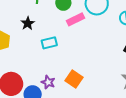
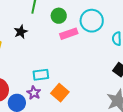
cyan rectangle: (49, 43) -> (41, 75), moved

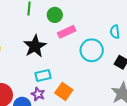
cyan circle: (92, 21) -> (92, 50), moved
black star: (21, 32) -> (35, 46), moved, size x1.6

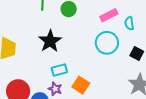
pink rectangle: (67, 32) -> (109, 15), moved

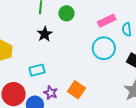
black star: (50, 41) -> (45, 34), moved, size x0.7
cyan rectangle: (59, 70) -> (37, 70), moved

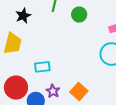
black star: (45, 34) -> (23, 16), moved

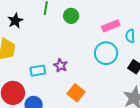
purple star: (53, 91) -> (61, 65), moved

